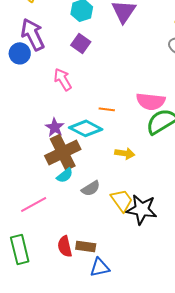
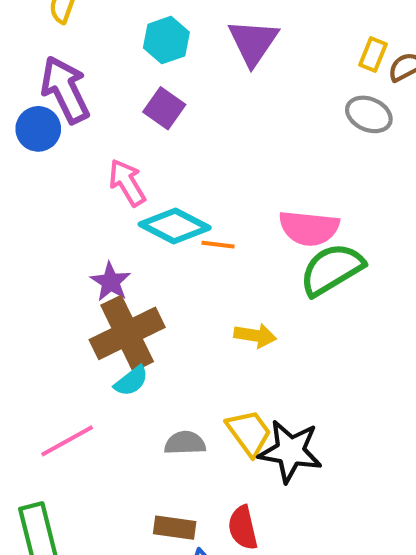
cyan diamond: (86, 128) -> (175, 226), moved
gray semicircle: (91, 188) -> (185, 443), moved, turned -150
red semicircle: (65, 246) -> (243, 528), moved

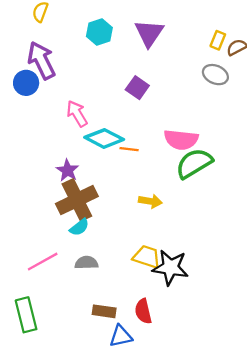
purple square: (164, 108) -> (137, 88), moved
yellow trapezoid: (249, 433) -> (147, 257), turned -36
gray semicircle: (185, 443) -> (86, 263), moved

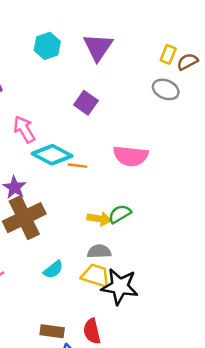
green semicircle: (194, 163) -> (120, 214), moved, size x0.6
cyan semicircle: (79, 227) -> (53, 270), moved
gray semicircle: (86, 263) -> (99, 251), moved

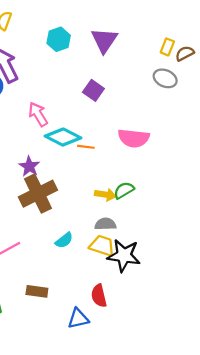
brown rectangle: (52, 331) -> (37, 291), moved

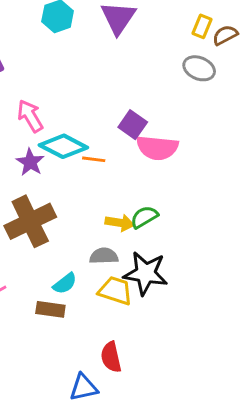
purple square: (93, 90) -> (133, 125), moved
purple star: (29, 166) -> (30, 162), moved
gray semicircle: (105, 224) -> (104, 256), moved
black star: (124, 255) -> (146, 273), moved
brown rectangle: (37, 291) -> (50, 309), moved

